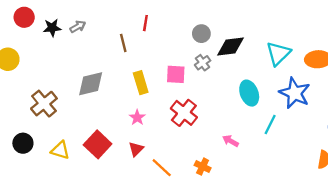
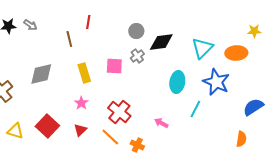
gray arrow: (78, 27) -> (30, 25), turned 64
cyan ellipse: (249, 93) -> (177, 82), turned 30
red cross: (184, 113) -> (119, 112), moved
orange line: (162, 168) -> (110, 137), moved

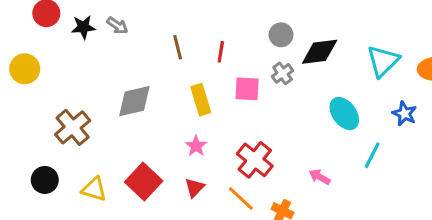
red line: (88, 22) -> (221, 52), moved
cyan ellipse: (177, 82) -> (344, 114), turned -45
blue star: (216, 82) -> (405, 114), size x0.6

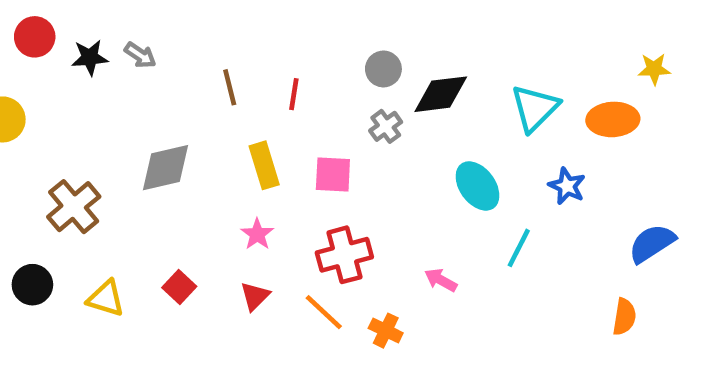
pink square: (247, 89) -> (333, 175), moved
red cross: (255, 160) -> (344, 255), turned 36
red square: (144, 181) -> (179, 287), size x0.6

